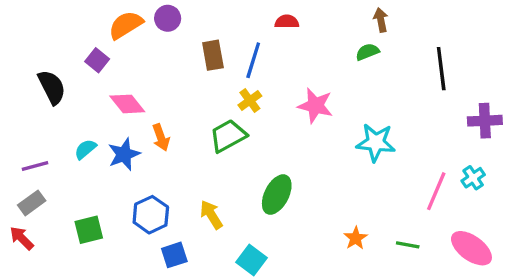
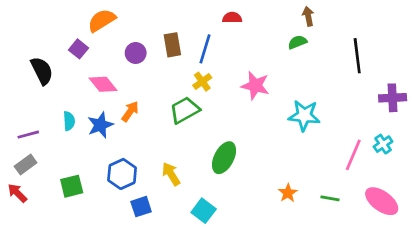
purple circle: (168, 18) -> (136, 53), moved
orange arrow: (161, 137) -> (130, 111), turned -125
cyan semicircle: (85, 149) -> (69, 121), turned 126

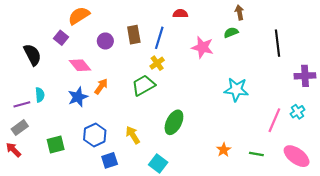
pink star: (255, 86) -> (203, 47), moved
cyan semicircle: (69, 121) -> (40, 95), moved

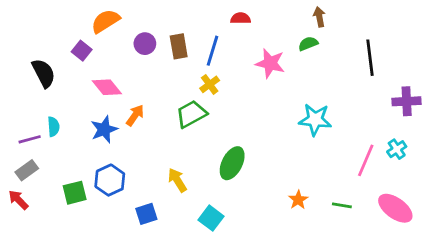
purple circle: (105, 41) -> (145, 44), moved
blue hexagon: (95, 135) -> (110, 180), moved

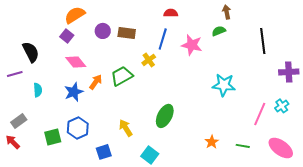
brown rectangle: (179, 46) -> (127, 33), turned -72
purple square: (82, 51) -> (67, 36), moved
blue line: (212, 51) -> (163, 39), moved
green trapezoid: (191, 114) -> (122, 76), moved
purple line: (30, 139) -> (15, 74), moved

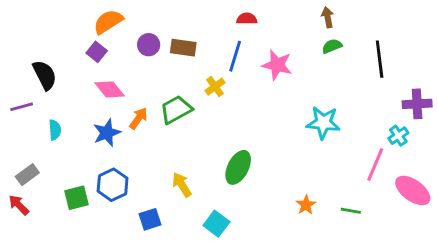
green semicircle: (219, 31) -> (332, 46), moved
cyan cross: (282, 106) -> (398, 136), moved
pink ellipse: (281, 148) -> (413, 190), moved

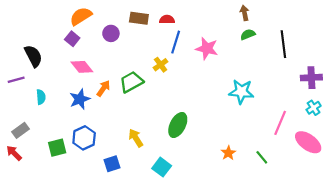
red semicircle: (247, 19) -> (167, 19), moved
brown rectangle: (183, 48) -> (139, 18), moved
cyan cross: (398, 136) -> (314, 108), moved
green line: (351, 211) -> (262, 157), turned 40

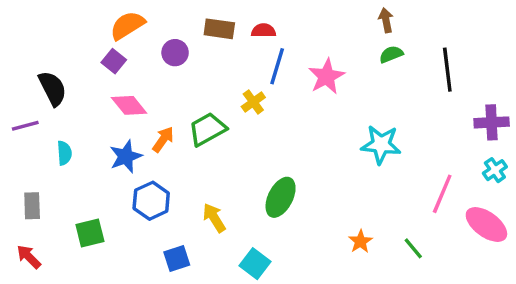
pink star: (207, 48) -> (326, 76), turned 30
gray rectangle: (20, 130) -> (32, 206), turned -56
blue hexagon: (84, 138) -> (151, 201), moved
red arrow: (14, 153) -> (29, 257), moved

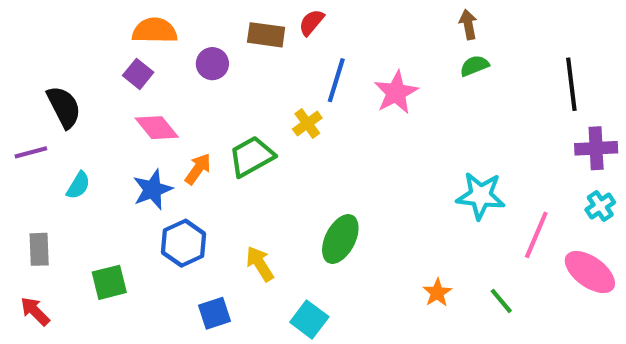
orange semicircle: (127, 25) -> (155, 31), turned 33
red semicircle: (264, 31) -> (311, 22), moved, turned -50
black line: (447, 70) -> (571, 84), moved
cyan star: (381, 145) -> (481, 196), moved
cyan semicircle: (64, 153) -> (78, 185), turned 35

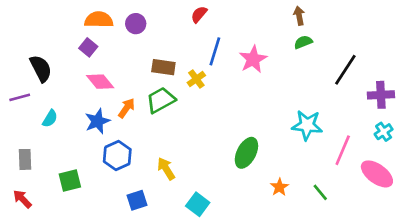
brown rectangle: (266, 35) -> (163, 67), moved
purple circle: (212, 64) -> (136, 24), moved
black line: (571, 84) -> (345, 70), moved, turned 40
green ellipse: (340, 239) -> (246, 153), moved

